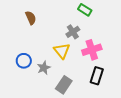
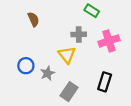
gray cross: (73, 32) -> (79, 34), turned 32
pink cross: (92, 50) -> (109, 41), moved

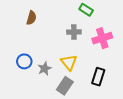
brown semicircle: (33, 19) -> (31, 18), turned 40
yellow triangle: (67, 55) -> (69, 62), moved

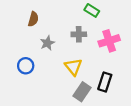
gray star: (45, 69) -> (47, 43), moved
gray rectangle: (65, 86) -> (82, 92), moved

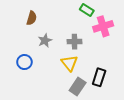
gray cross: (79, 34) -> (75, 42), moved
pink cross: (109, 41) -> (103, 26), moved

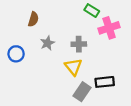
blue circle: (24, 62) -> (16, 54), moved
black rectangle: (99, 77) -> (105, 82), turned 66

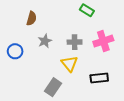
pink cross: (109, 28) -> (103, 41), moved
gray rectangle: (82, 92) -> (53, 87), moved

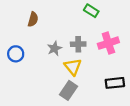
gray star: (45, 41) -> (55, 48), moved
black rectangle: (99, 78) -> (115, 83), moved
gray rectangle: (53, 87) -> (69, 90), moved

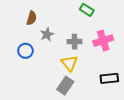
gray star: (55, 48) -> (47, 34), moved
blue circle: (16, 54) -> (25, 51), moved

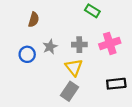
gray star: (47, 34) -> (50, 47), moved

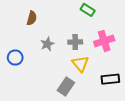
blue circle: (27, 54) -> (15, 58), moved
yellow triangle: (74, 67) -> (80, 64), moved

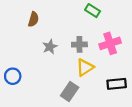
blue circle: (15, 58) -> (13, 76), moved
yellow triangle: (80, 64) -> (85, 67), turned 36

